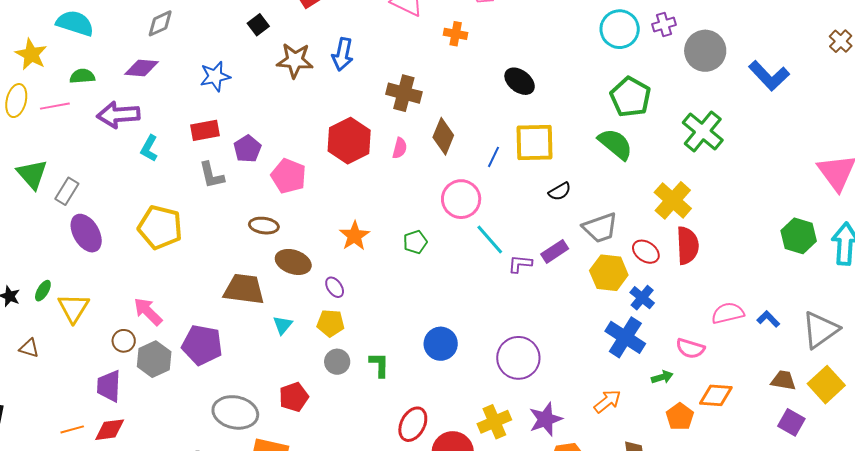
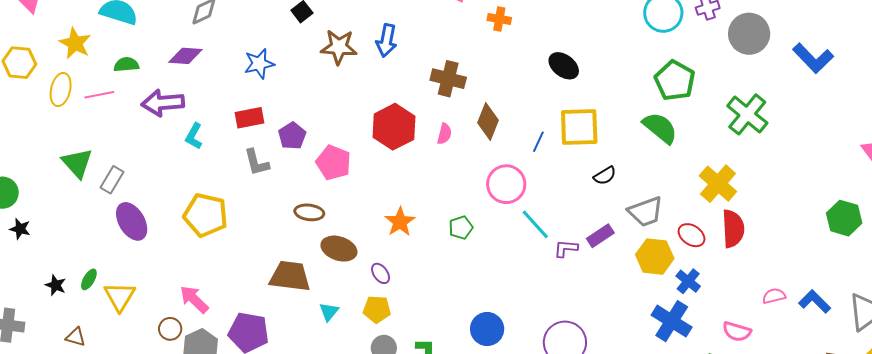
pink semicircle: (728, 313) -> (774, 296), size x0.7
blue L-shape: (768, 319) -> (815, 301), size x1.4

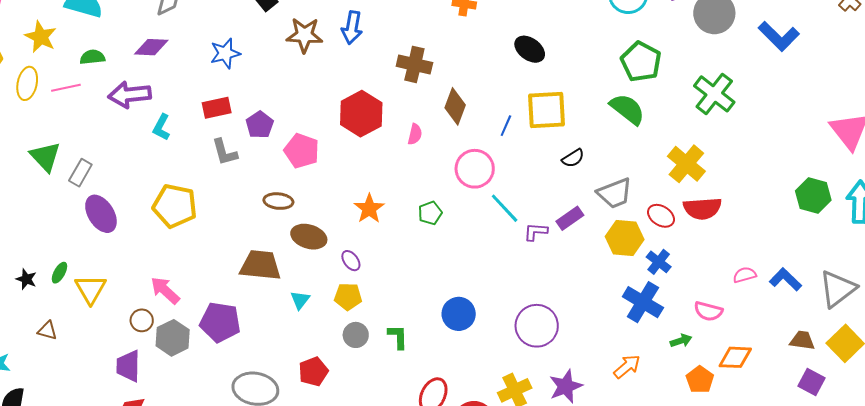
pink semicircle: (444, 134) -> (415, 134), moved
red semicircle: (733, 229) -> (702, 208), turned 90

